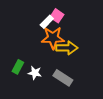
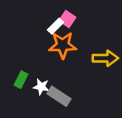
yellow arrow: (67, 48) -> (105, 58), moved
gray rectangle: (63, 78) -> (59, 96), moved

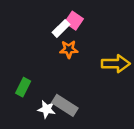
orange star: (63, 45) -> (69, 49), size x0.6
white star: (41, 87) -> (47, 109), moved

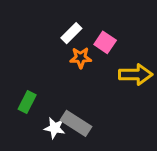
pink square: (74, 21) -> (105, 42), moved

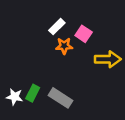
green rectangle: (27, 102) -> (33, 93), moved
white star: (55, 128) -> (15, 97), moved

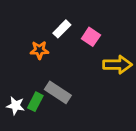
orange star: (64, 46) -> (39, 50), moved
gray rectangle: (61, 98) -> (58, 92), moved

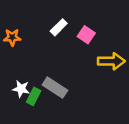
orange star: (39, 50) -> (12, 37), moved
white star: (16, 106) -> (21, 89), moved

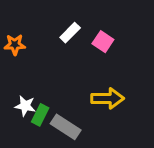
yellow arrow: (111, 61) -> (107, 98), moved
gray rectangle: (55, 88) -> (66, 127), moved

